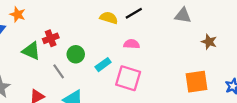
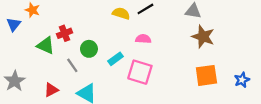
brown star: (209, 42) -> (203, 37), moved, size x1.5

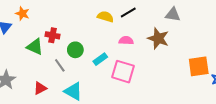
red cross: (65, 33) -> (53, 35), turned 32
brown star: (203, 37) -> (158, 38), moved
orange square: (206, 75) -> (199, 66), moved

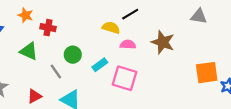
orange star: (22, 14) -> (25, 15), moved
gray triangle: (173, 15) -> (199, 16), moved
yellow semicircle: (105, 17) -> (111, 28), moved
red cross: (53, 35) -> (48, 28), moved

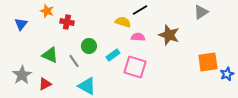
gray triangle: (199, 16) -> (201, 12), turned -42
green triangle: (29, 51) -> (50, 55), moved
red triangle: (34, 96) -> (45, 84), moved

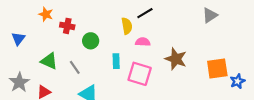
yellow semicircle: (123, 22) -> (127, 26), turned 63
blue triangle: (21, 24) -> (18, 39), moved
brown star: (169, 35) -> (176, 59), moved
green circle: (89, 46) -> (91, 41), moved
cyan rectangle: (113, 55) -> (116, 61), turned -56

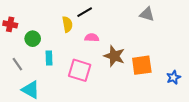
gray triangle: (210, 15) -> (147, 14), turned 49
pink semicircle: (143, 42) -> (92, 38), moved
cyan rectangle: (116, 61) -> (49, 58), moved
orange square: (217, 68) -> (142, 65), moved

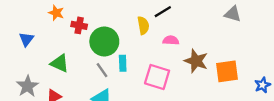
green circle: (33, 39) -> (104, 41), size x1.6
gray line: (17, 64) -> (102, 70), moved

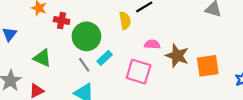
pink semicircle: (171, 40) -> (152, 44), moved
cyan rectangle: (123, 63) -> (105, 58), turned 49

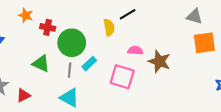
green triangle: (42, 58) -> (41, 64), moved
gray line: (84, 65) -> (70, 70), turned 40
orange square: (208, 66) -> (204, 43), moved

